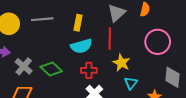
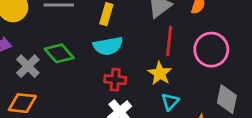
red line: (110, 39) -> (169, 41), moved
green diamond: (51, 69) -> (59, 53), moved

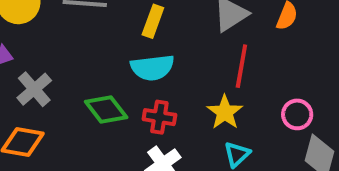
pink circle: (211, 50) -> (297, 114), moved, size x0.6
green diamond: (59, 53) -> (106, 109), moved

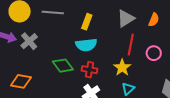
gray cross: (34, 89) -> (29, 41), moved
pink circle: (297, 114) -> (154, 53), moved

